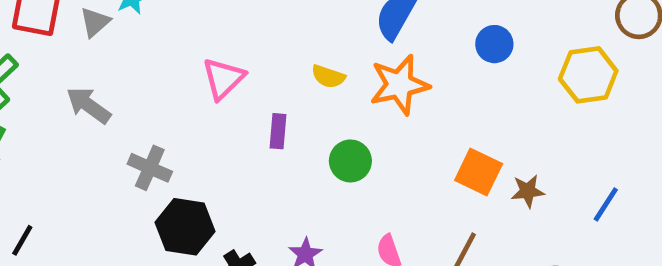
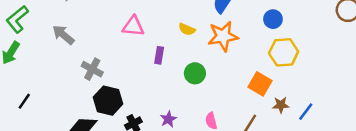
yellow hexagon: (588, 75) -> (284, 52), moved
pink triangle: (223, 78) -> (133, 26), turned 45
brown star: (528, 191) -> (281, 105), moved
blue line: (606, 204) -> (306, 112), moved

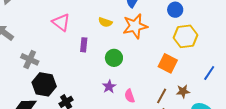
pink triangle: (133, 26) -> (61, 22), turned 36
brown star: (281, 105) -> (183, 91), moved
blue line: (306, 112) -> (209, 73), moved
purple star: (168, 119) -> (109, 87), moved

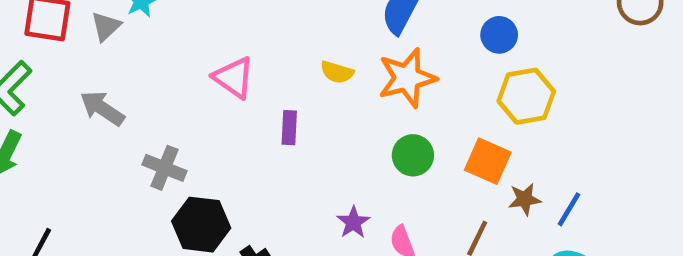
green circle: (114, 58) -> (413, 155), moved
blue line: (209, 73) -> (569, 209), moved
brown star: (183, 91) -> (525, 199), moved

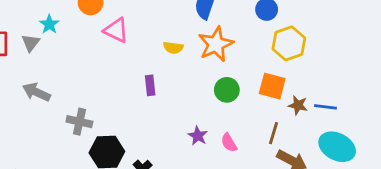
pink triangle: (234, 78) -> (116, 30), moved
brown star: (525, 199) -> (298, 105), turned 30
blue line: (569, 209) -> (325, 107), turned 75

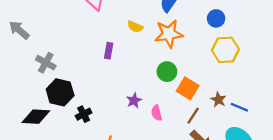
orange square: (272, 86) -> (188, 88), moved

